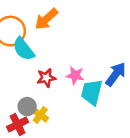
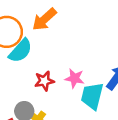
cyan semicircle: (24, 49) -> (20, 51), turned -100

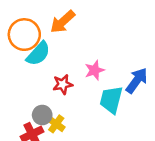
pink star: (75, 78) -> (95, 70), moved, turned -30

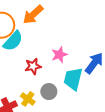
gray circle: (42, 115) -> (49, 92), moved

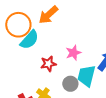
gray circle: (49, 92) -> (70, 84), moved

